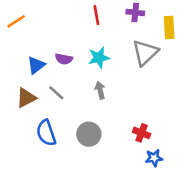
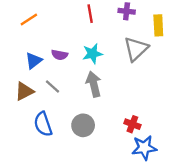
orange line: (16, 21) -> (29, 20), moved
gray arrow: (100, 90) -> (94, 84), size x1.5
blue star: (154, 158) -> (144, 148), size x1.5

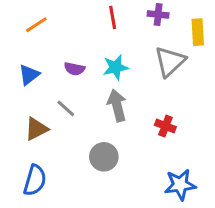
blue triangle: (34, 61) -> (29, 75), moved
brown triangle: (24, 91) -> (36, 129), moved
blue semicircle: (43, 124) -> (35, 180), moved, turned -145
red cross: (132, 124) -> (165, 126), moved

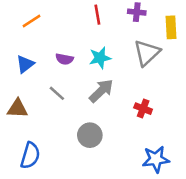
gray arrow: (117, 105) -> (101, 91), turned 60
brown triangle: (36, 129) -> (18, 109), moved, turned 30

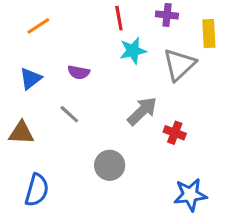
cyan star: (100, 58) -> (133, 51), moved
gray arrow: (101, 91) -> (142, 111), moved

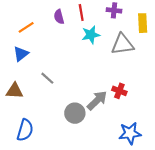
orange line: (38, 26) -> (26, 27), moved
gray triangle: (179, 65) -> (123, 44), turned 35
purple semicircle: (79, 72) -> (59, 17), moved, turned 64
gray arrow: (142, 111) -> (97, 100), moved

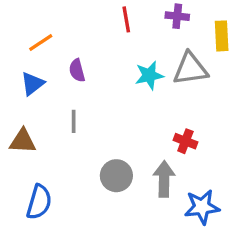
purple semicircle: (59, 17) -> (77, 70), moved
cyan star: (91, 35) -> (149, 75), moved
gray line: (47, 78) -> (74, 121), turned 48
gray arrow: (97, 100) -> (164, 179), moved, turned -45

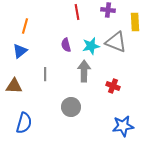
orange line: (41, 43) -> (25, 26), turned -42
gray triangle: (190, 69) -> (116, 42), turned 30
purple semicircle: (77, 70) -> (66, 45), moved
gray arrow: (164, 179) -> (84, 71), moved

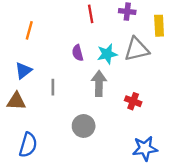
gray triangle: (116, 42) -> (137, 49), turned -35
blue triangle: (20, 51) -> (23, 71), moved

